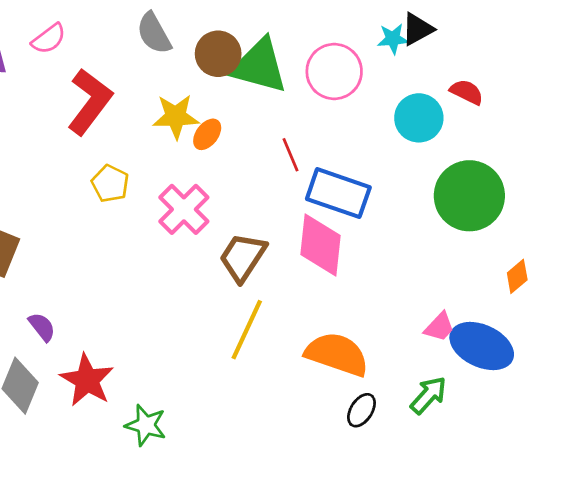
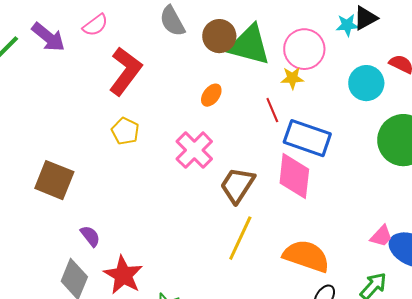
yellow star: (176, 117) -> (292, 78), moved, size x0.7
yellow pentagon: (110, 183) -> (125, 131), moved

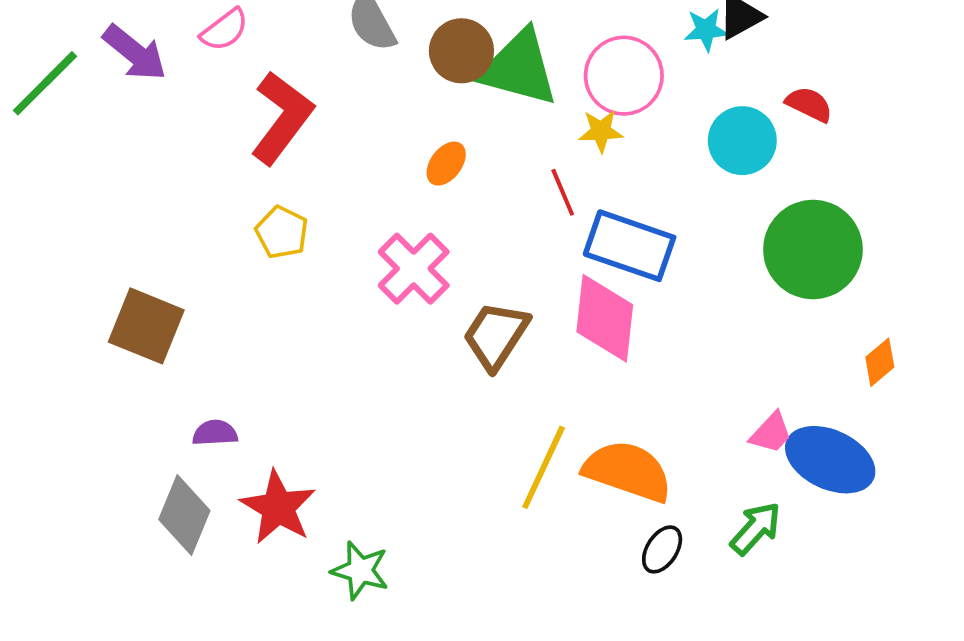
purple semicircle: (90, 236) -> (215, 433), turned -55
yellow line: (240, 238) -> (544, 467), moved

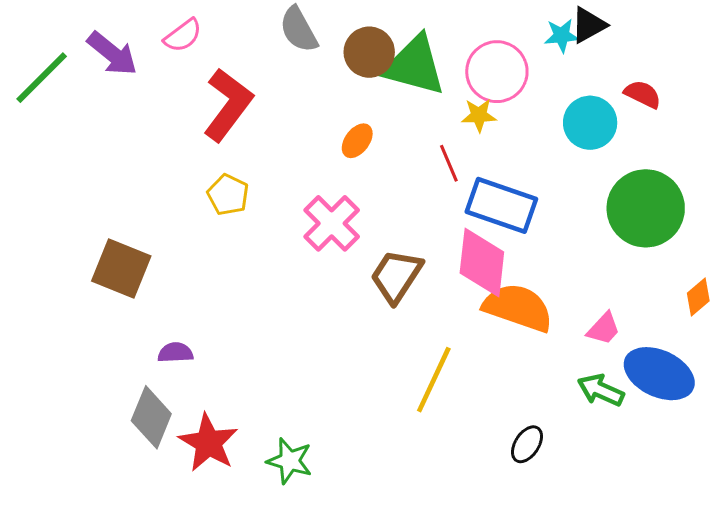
pink trapezoid: (771, 433) -> (604, 329), moved
orange semicircle: (628, 471) -> (518, 308), moved
red star: (278, 507) -> (208, 443), moved
green arrow: (756, 528) -> (601, 390), moved, turned -108

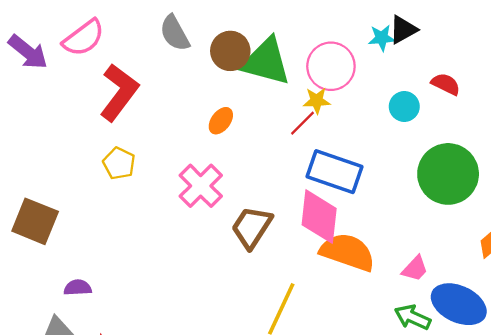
pink semicircle: (183, 36) -> (84, 38), size x1.4
cyan circle: (590, 123) -> (404, 107), size x0.7
red line: (449, 163) -> (303, 123), moved, turned 68

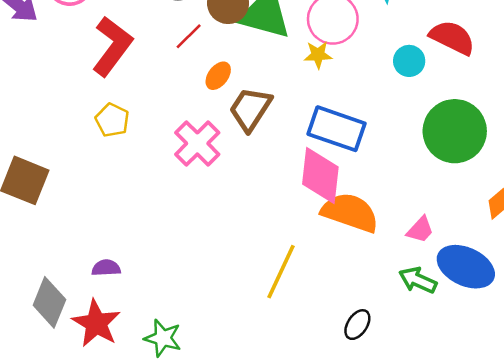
red semicircle: (446, 84) -> (452, 38), size x1.5
red line: (303, 123) -> (189, 36), moved
brown trapezoid: (252, 227) -> (250, 109), moved
purple semicircle: (78, 288) -> (106, 268), moved

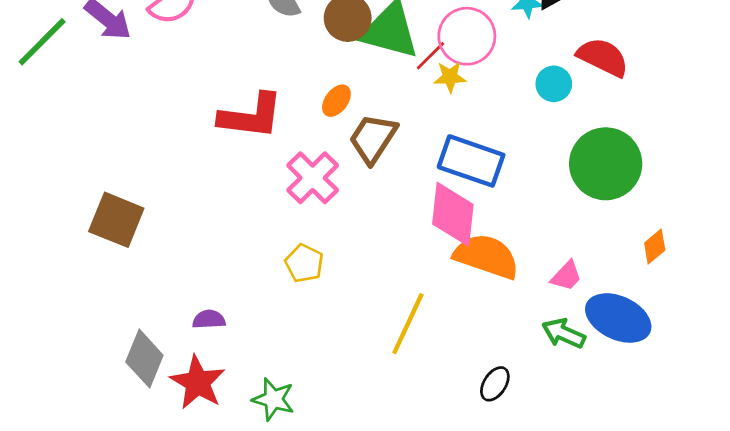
red line: (189, 36) -> (430, 56), moved
red L-shape: (112, 46) -> (251, 116), moved, turned 60
yellow pentagon: (112, 120) -> (304, 263), moved

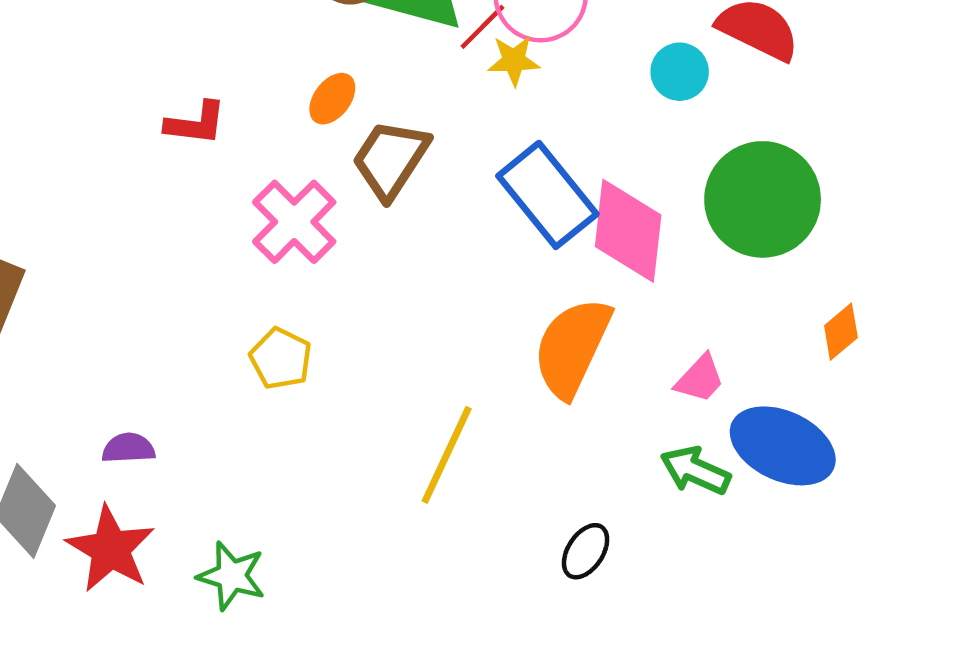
red L-shape: (251, 116) -> (196, 123), size x0.6
blue rectangle: (471, 161) -> (547, 195), turned 32
pink diamond: (453, 214) -> (628, 231), moved
orange semicircle: (486, 256) -> (572, 347), turned -84

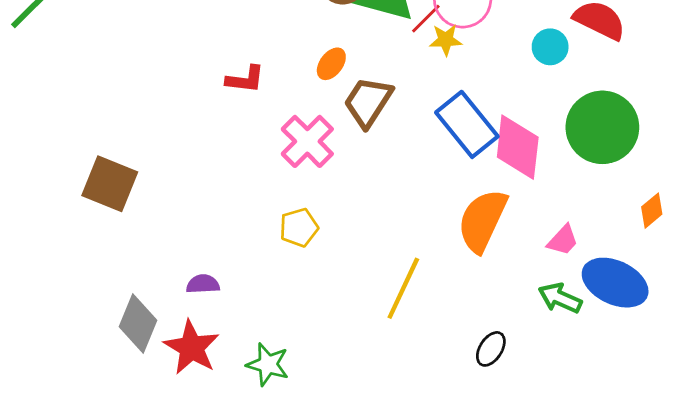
yellow pentagon: (281, 359) -> (299, 228), turned 30

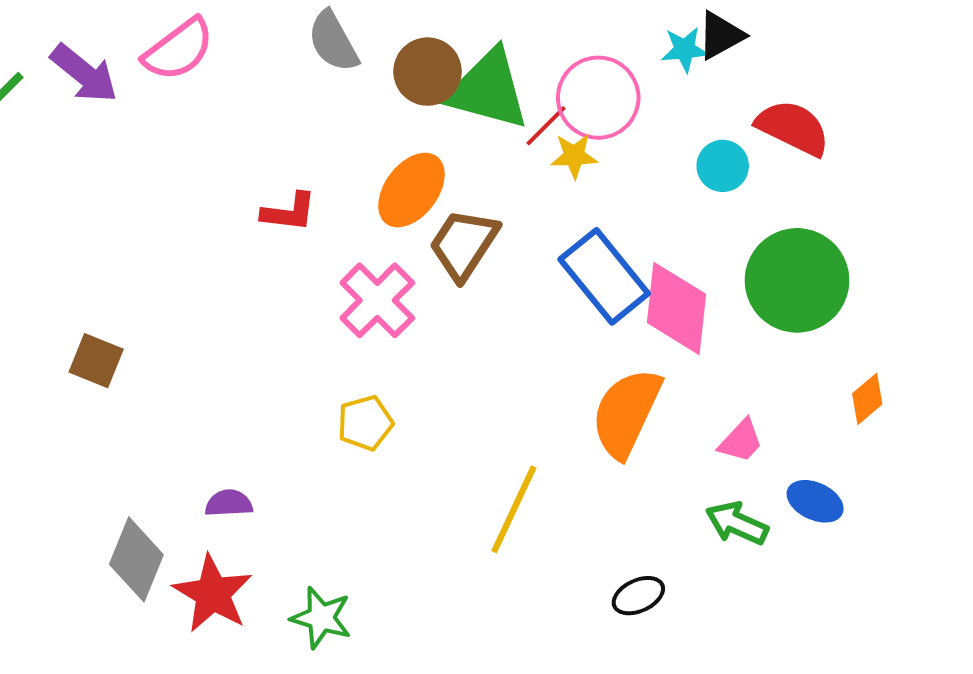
orange ellipse: (331, 64) -> (411, 190), size x1.6
brown square: (110, 184) -> (96, 361), size x0.7
blue ellipse: (615, 283) -> (815, 501), size x0.6
black ellipse: (491, 349) -> (638, 596), turned 32

